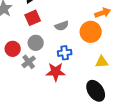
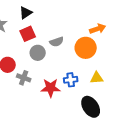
gray circle: (36, 43) -> (38, 53), moved
blue cross: (65, 53) -> (71, 80), moved
gray cross: (29, 62) -> (24, 78), turned -32

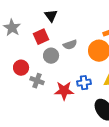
black triangle: (26, 13) -> (51, 16), moved, turned -32

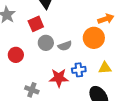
gray semicircle: (70, 45) -> (65, 46), moved
gray cross: (37, 81) -> (32, 90), moved

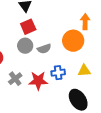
orange arrow: (106, 19) -> (85, 22), turned -70
red square: (36, 24) -> (28, 27), moved
gray cross: (32, 90) -> (15, 79), moved, turned 32

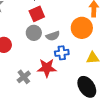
blue cross: (58, 73) -> (62, 53), moved
gray cross: (15, 79) -> (24, 77), moved

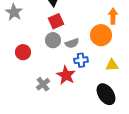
red star: (47, 68) -> (66, 75), turned 30

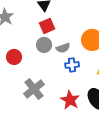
red star: (66, 75) -> (70, 100), moved
gray cross: (43, 84) -> (34, 89), size x1.5

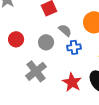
gray circle: (44, 45) -> (46, 42), moved
gray semicircle: (63, 48) -> (65, 30), turned -120

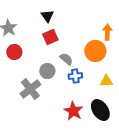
red circle: (16, 39) -> (14, 52), moved
gray cross: (36, 71) -> (30, 89), moved

